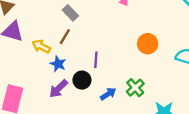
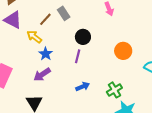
brown line: (65, 37) -> (45, 19), moved
black circle: (82, 80) -> (83, 37), moved
green cross: (135, 88) -> (114, 90), moved

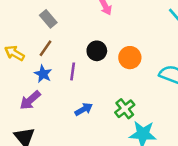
brown line: (45, 19) -> (46, 48), moved
black circle: (83, 37) -> (97, 51), moved
blue star: (46, 54) -> (43, 74), moved

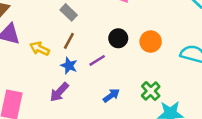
purple line: (73, 71) -> (97, 60), turned 56

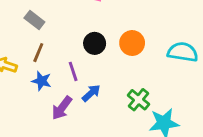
purple line: (97, 60) -> (73, 71), turned -70
purple arrow: (59, 92) -> (62, 108), moved
blue arrow: (111, 96) -> (91, 93), moved

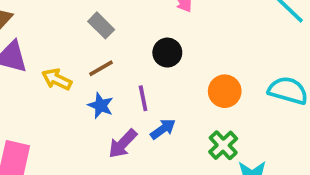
black circle: (95, 43) -> (167, 53), moved
orange circle: (132, 43) -> (225, 91), moved
brown line: (38, 53) -> (101, 68), turned 30

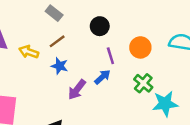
purple line: (143, 98) -> (110, 56), moved

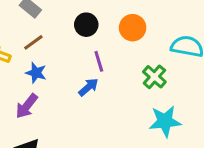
orange circle: (140, 47) -> (133, 28), moved
green cross: (143, 83) -> (154, 77), moved
purple arrow: (77, 90) -> (27, 106), moved

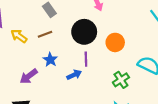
black circle: (86, 25) -> (84, 32), size x1.5
blue star: (36, 73) -> (50, 60), moved

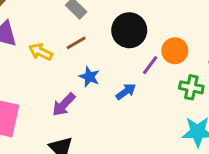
orange circle: (115, 42) -> (175, 51), moved
purple line: (86, 59) -> (150, 65), moved, turned 48
green cross: (121, 80) -> (191, 87), turned -35

